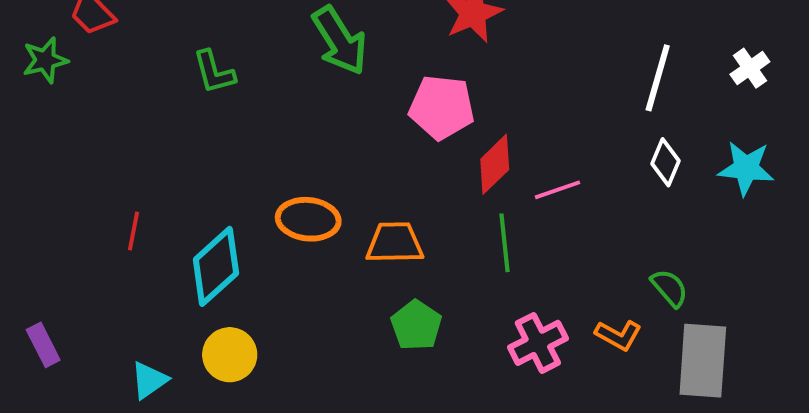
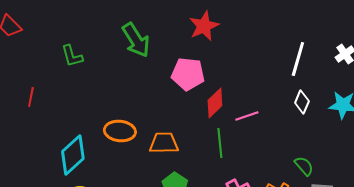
red line: (133, 231) -> (31, 97), moved

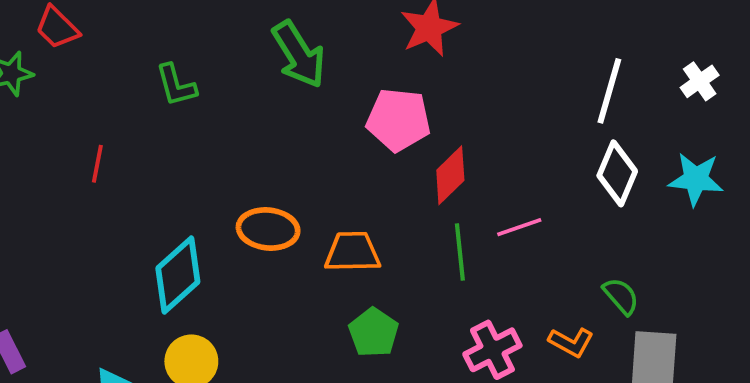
white diamond: (302, 102) -> (617, 173), size x1.4
pink line: (247, 116) -> (519, 227), moved

